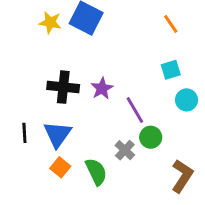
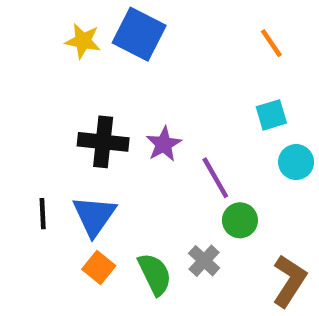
gray cross: (125, 150) -> (204, 261), moved

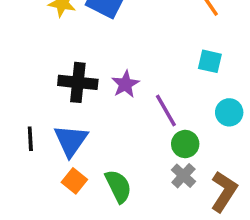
cyan square: (271, 115) -> (210, 61), turned 30
cyan circle: (296, 162) -> (229, 112), moved
gray cross: (204, 261) -> (183, 176), moved

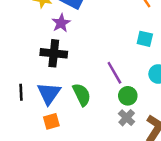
purple star: (125, 84) -> (61, 23), moved
orange square: (74, 181) -> (51, 121), turned 35
green semicircle: (118, 186) -> (82, 95), moved

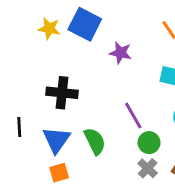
purple star: (61, 23) -> (120, 53), moved, turned -30
black line: (21, 92) -> (19, 127), moved

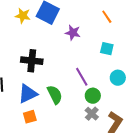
blue triangle: (56, 140) -> (28, 94), turned 30

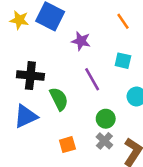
purple line: (82, 77) -> (92, 79), moved
green semicircle: (55, 95) -> (59, 99), moved
orange square: (30, 117) -> (67, 145), moved

